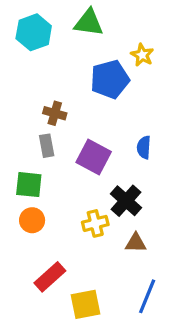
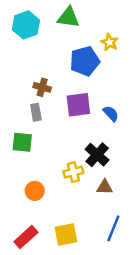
blue semicircle: (144, 147) -> (111, 113), turned 133
purple square: (94, 157) -> (78, 105), moved, turned -35
orange circle: (32, 220) -> (35, 191), moved
red rectangle: (50, 277) -> (26, 237), moved

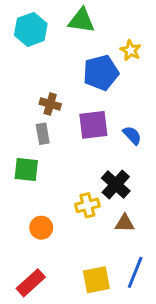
yellow square: (66, 235) -> (96, 280), moved

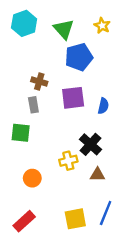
green triangle: (81, 21) -> (64, 29), moved, turned 40
yellow star: (131, 50) -> (102, 26), moved
blue semicircle: (132, 135) -> (103, 106), turned 56

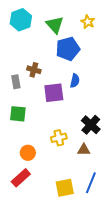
purple square: (73, 98) -> (54, 93), moved
gray rectangle: (33, 105) -> (16, 82), moved
blue semicircle: (103, 106) -> (75, 81), moved
black cross: (90, 144) -> (91, 125), moved
red rectangle: (24, 221) -> (21, 178), moved

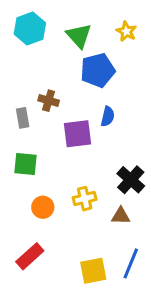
orange circle: (28, 153) -> (43, 207), moved

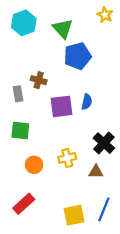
yellow star: (126, 31) -> (105, 15), moved
blue semicircle: (108, 116) -> (87, 102), moved

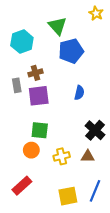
cyan hexagon: (24, 23) -> (22, 42), moved
brown cross: (39, 80) -> (35, 73), turned -32
purple square: (62, 106) -> (39, 96), moved
green square: (20, 130) -> (40, 130), moved
yellow cross: (67, 158) -> (62, 156), moved

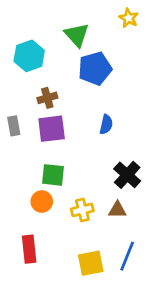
gray rectangle: (17, 85) -> (14, 126), moved
red rectangle: (22, 186) -> (29, 249), turned -54

